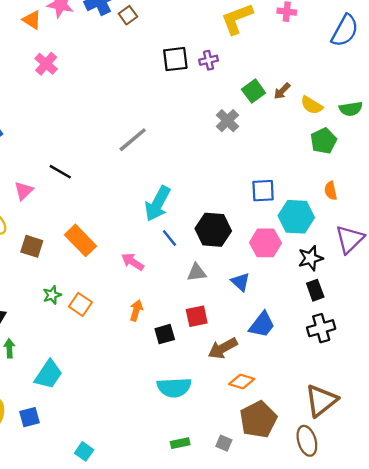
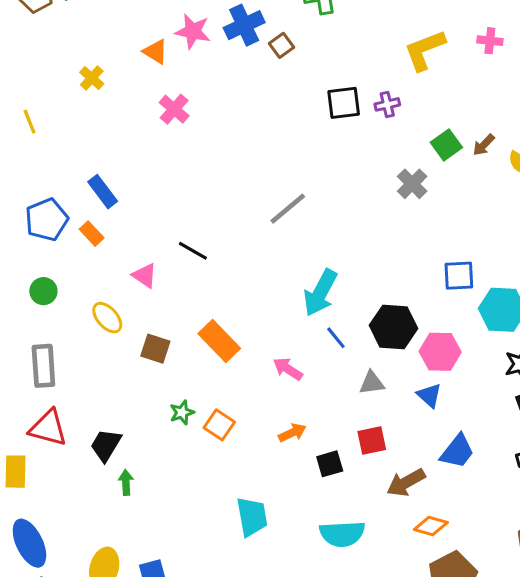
pink triangle: (24, 191) -> (145, 276), turned -42
pink hexagon: (265, 243) -> (440, 352), moved
orange arrow: (136, 310) -> (292, 433), turned 48
cyan trapezoid: (48, 374) -> (252, 517), moved, turned -44

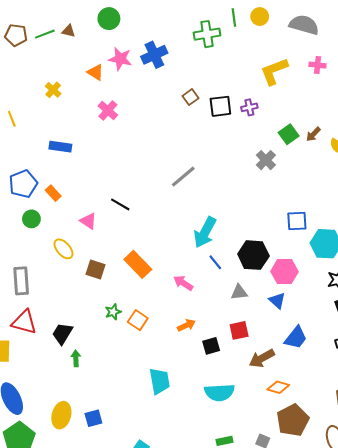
brown square: (281, 45) -> (190, 97), moved
blue rectangle: (103, 192) -> (60, 147), moved, turned -45
green circle: (43, 291) -> (31, 219), moved

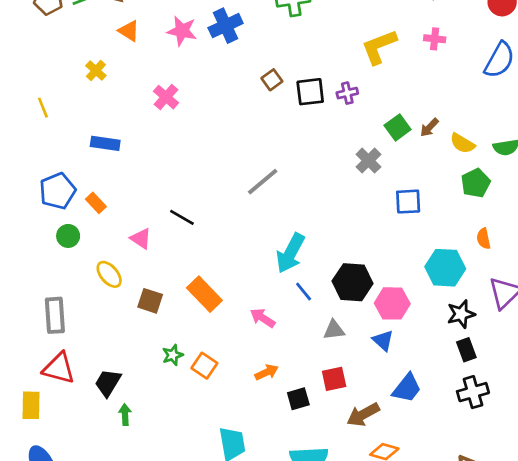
orange triangle: (95, 72) -> (129, 31), moved
blue square: (297, 221) -> (408, 202), moved

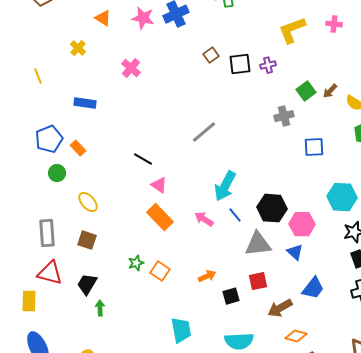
gray cross: (368, 161) -> (284, 116), turned 30
pink triangle: (141, 239) -> (159, 185), moved
brown square: (150, 301) -> (87, 240), moved
pink arrow: (263, 318) -> (204, 219), moved
gray triangle: (334, 330) -> (258, 244), size x1.6

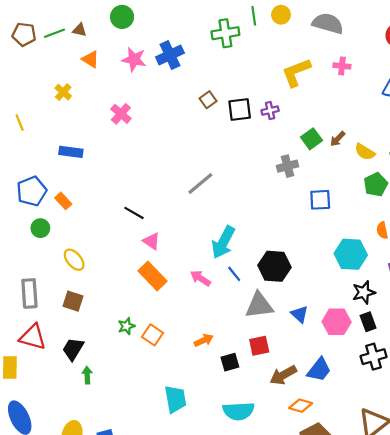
pink hexagon: (302, 224) -> (337, 322), moved
blue trapezoid: (313, 288) -> (319, 370), moved

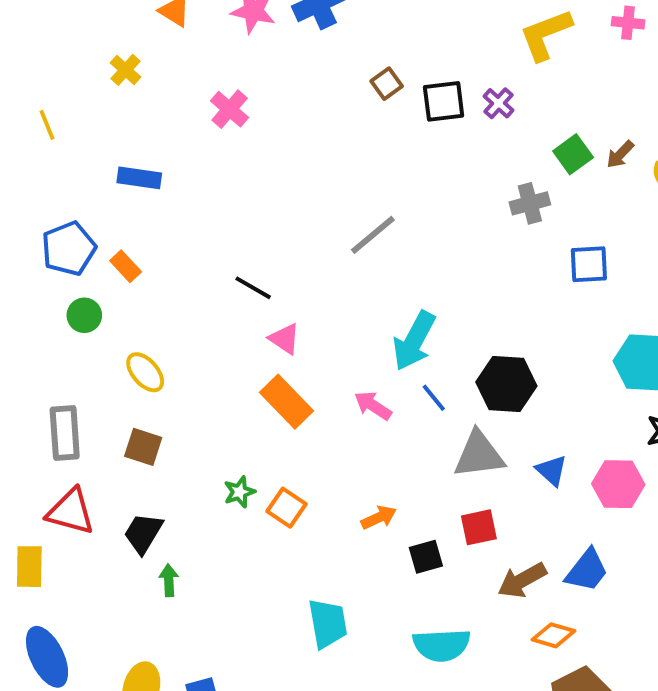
purple cross: (270, 111) -> (499, 103), turned -35

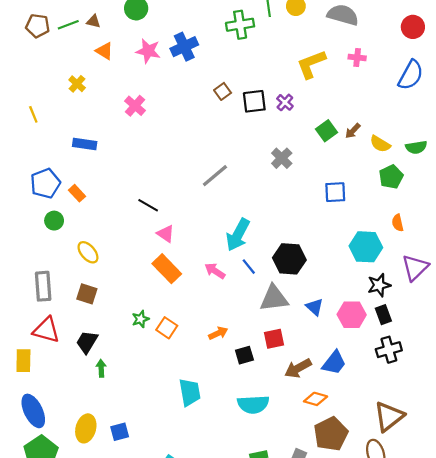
gray cross: (530, 203) -> (282, 158), moved, turned -30

